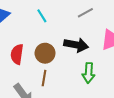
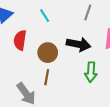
gray line: (85, 13) -> (88, 12), turned -42
red semicircle: (17, 54) -> (20, 40), moved

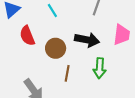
red semicircle: (20, 40) -> (27, 36), turned -30
brown line: (47, 77) -> (67, 73), moved

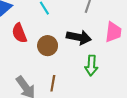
brown line: (67, 73) -> (53, 83), moved

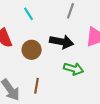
green arrow: (91, 65) -> (74, 69), turned -78

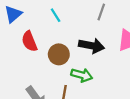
green arrow: (74, 69) -> (82, 75), moved

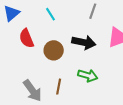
green arrow: (82, 75) -> (88, 76), moved

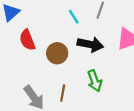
cyan line: (51, 14) -> (74, 17), moved
green arrow: (88, 76) -> (95, 81), turned 54

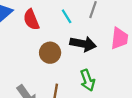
red semicircle: (27, 40) -> (31, 20), moved

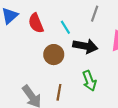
cyan line: (67, 16) -> (65, 27), moved

